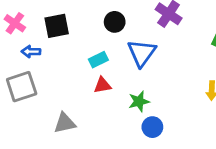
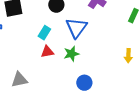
cyan rectangle: (98, 60) -> (44, 33), turned -32
green star: (139, 101) -> (71, 54), moved

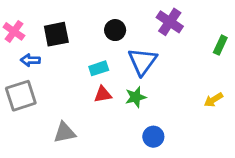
cyan rectangle: (44, 33) -> (99, 68), turned 40
yellow arrow: (128, 56) -> (213, 100), turned 56

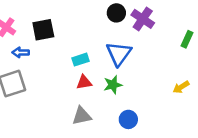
black circle: (115, 30) -> (116, 13), moved
gray triangle: (65, 133) -> (82, 116), moved

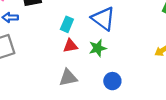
blue triangle: (119, 54) -> (103, 19), turned -30
cyan rectangle: (80, 60) -> (67, 24), turned -49

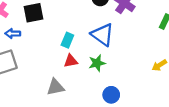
gray triangle: (68, 78) -> (55, 87), moved

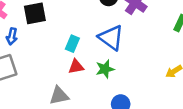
blue arrow: (13, 34) -> (12, 36), turned -80

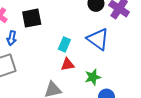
green star: (105, 69) -> (93, 77), moved

